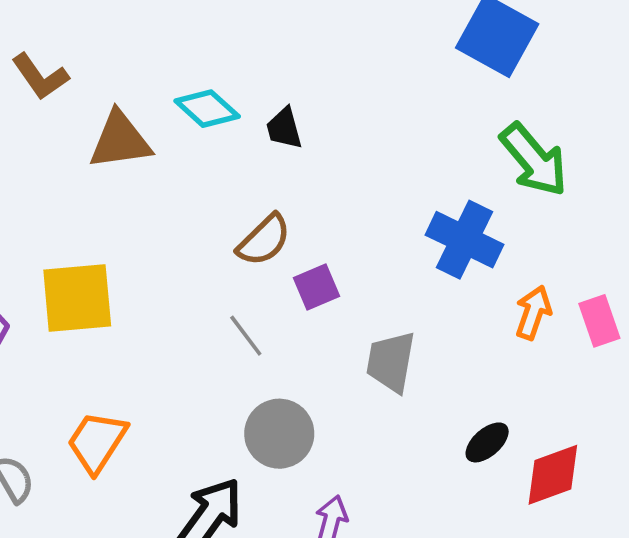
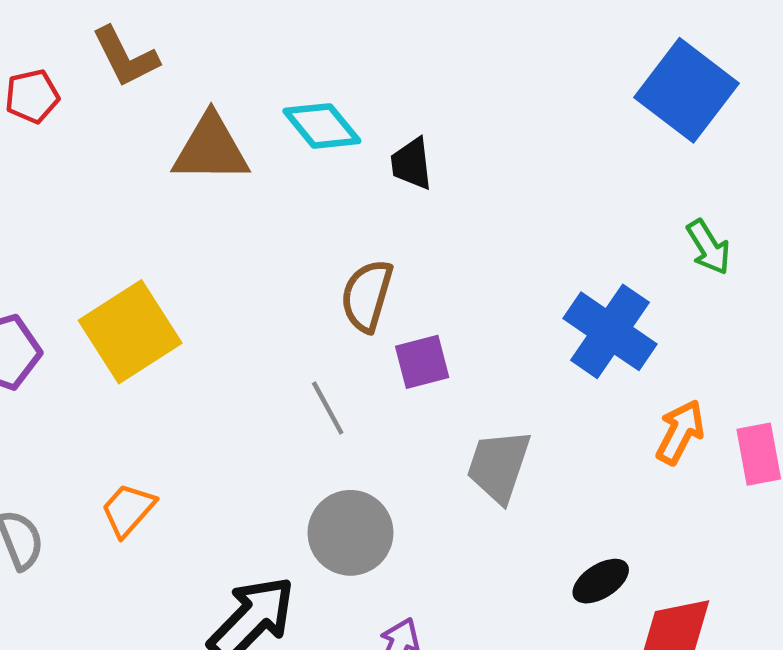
green arrow: (534, 160) -> (709, 247), size x0.6
brown semicircle: (264, 240) -> (367, 296), turned 142
yellow square: (77, 298) -> (130, 332), turned -36
orange trapezoid: (97, 442) -> (128, 510), size x0.7

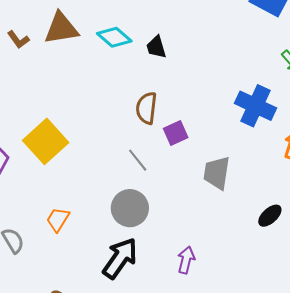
brown L-shape: (125, 57) -> (18, 40), moved, size x0.7
brown triangle: (211, 149) -> (61, 28), moved
gray circle: (350, 533) -> (130, 208), moved

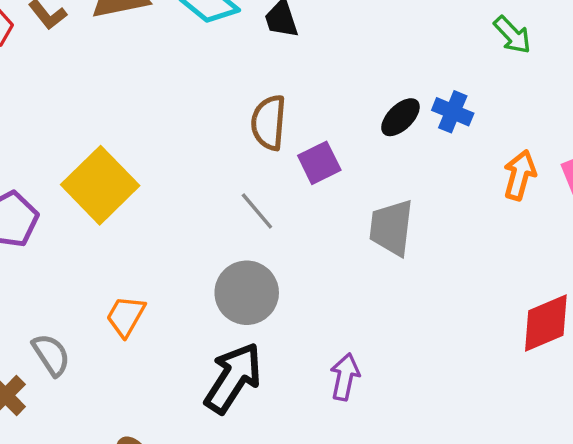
blue cross: (256, 106) -> (453, 112), size x0.6
black ellipse: (270, 216) -> (400, 117), moved

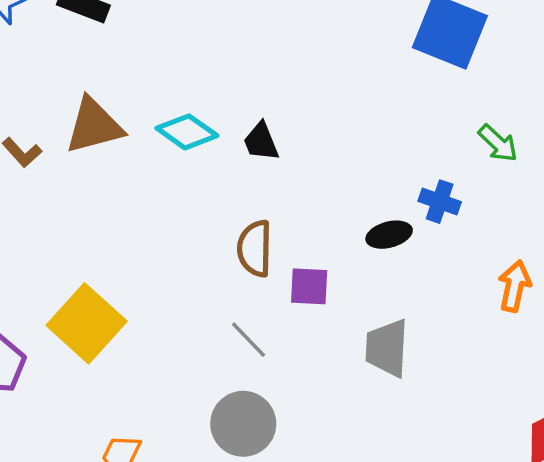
blue cross: (453, 112) -> (440, 202), moved
black ellipse: (400, 117) -> (389, 235), turned 33
purple square: (319, 163) -> (309, 286), turned 33

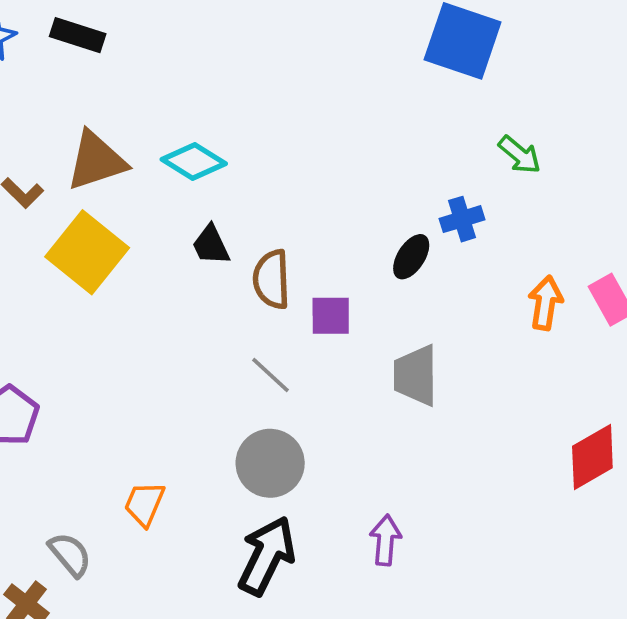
black trapezoid: (261, 142) -> (211, 245), moved
blue cross: (440, 202) -> (462, 219), turned -33
black ellipse: (389, 235) -> (411, 257), turned -39
yellow square: (87, 323) -> (87, 252), moved

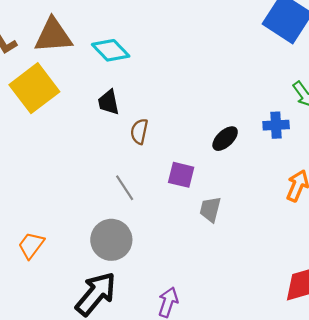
blue cross: (462, 219) -> (276, 125), moved
brown semicircle: (272, 279) -> (139, 131), size x0.7
purple square: (331, 316) -> (181, 175), moved
gray trapezoid: (416, 375) -> (210, 209), size x0.7

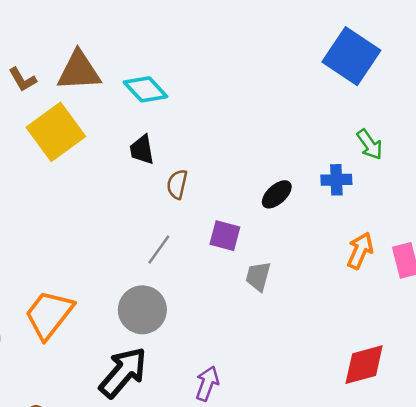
gray line: (125, 188) -> (159, 250), turned 68
orange trapezoid: (31, 245) -> (49, 315), size x1.6

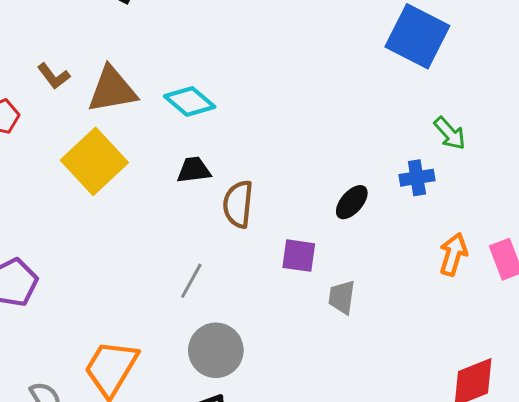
brown L-shape: (22, 79) -> (54, 76), moved
black trapezoid: (142, 150) -> (194, 170), turned 100
brown semicircle: (177, 184) -> (238, 204), size x1.4
gray line: (159, 250) -> (191, 281), moved

